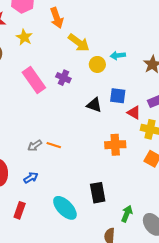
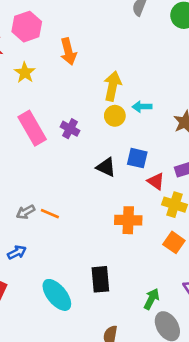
yellow arrow: (79, 43) -> (113, 86), moved, turned -120
green arrow: (127, 214) -> (152, 299), moved

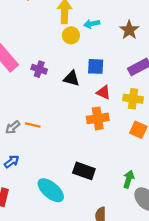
purple cross: (70, 129) -> (39, 69), moved
red triangle: (156, 181) -> (103, 92), moved
black rectangle: (100, 279) -> (84, 171), turned -55

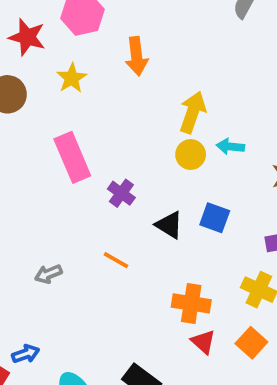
red triangle: (103, 92) -> (203, 342), moved
orange line: (33, 125) -> (116, 260), moved
blue arrow: (12, 162) -> (26, 354), moved

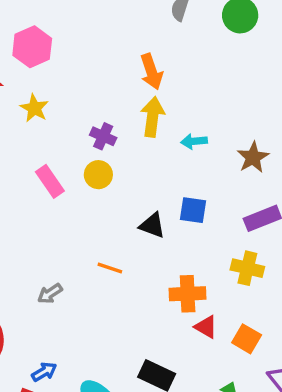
orange arrow: (137, 56) -> (151, 72), moved
yellow circle: (191, 155) -> (98, 175), moved
pink rectangle: (72, 157) -> (50, 181), size x0.7
purple cross: (121, 193) -> (103, 136), moved
orange square: (251, 343) -> (247, 339), moved

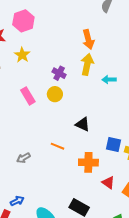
blue square: (193, 210) -> (114, 145), moved
orange cross: (188, 294) -> (88, 162), moved

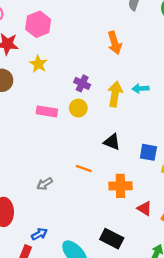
yellow arrow: (87, 64) -> (115, 94), moved
pink rectangle: (28, 96) -> (47, 111), turned -48
blue square: (114, 145) -> (148, 152), moved

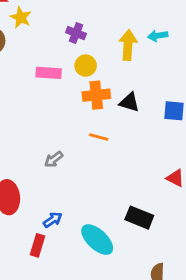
yellow star: (38, 64) -> (21, 17), moved
purple cross: (82, 83) -> (76, 33), moved
orange cross: (120, 186) -> (96, 95), moved

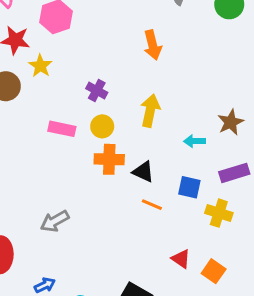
cyan arrow: (158, 36) -> (194, 141), moved
orange line: (99, 137) -> (152, 205), moved
gray arrow: (54, 159) -> (55, 221), size x1.4

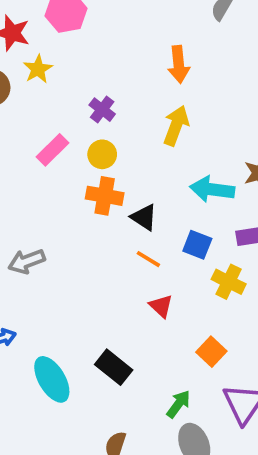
yellow arrow: (150, 111) -> (176, 126), moved
pink rectangle: (62, 129) -> (52, 150), turned -65
cyan arrow: (194, 141) -> (212, 189), size x1.6
red triangle: (181, 259) -> (161, 306), moved

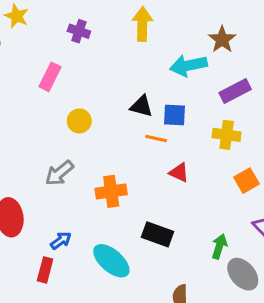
yellow circle: (102, 154) -> (79, 121), moved
orange cross: (105, 196) -> (111, 191), moved
blue square: (197, 245) -> (174, 115), moved
orange square: (211, 352) -> (247, 181), moved, turned 35

